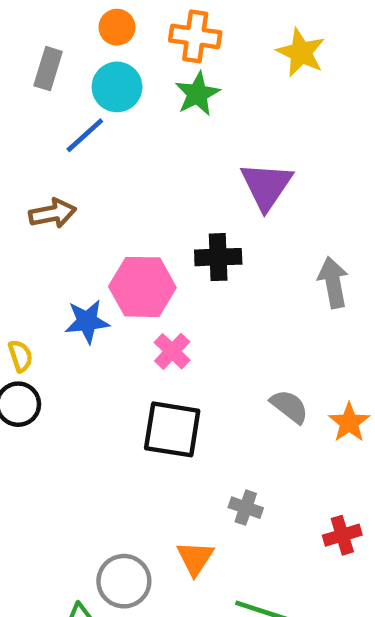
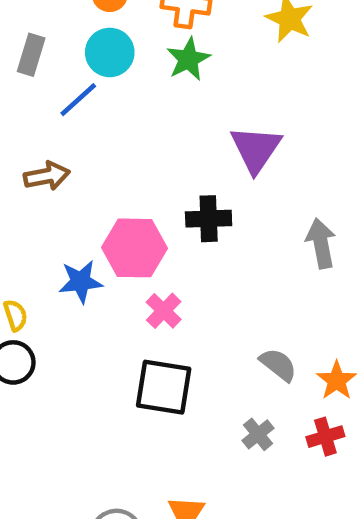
gray rectangle: (48, 69) -> (31, 55), moved
gray cross: (246, 508) -> (258, 434), moved, turned 32
red cross: (342, 535) -> (325, 437), moved

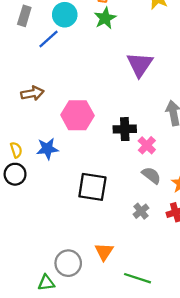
brown arrow: (47, 176) -> (32, 93), moved
black cross: (209, 219) -> (125, 129), moved
blue star: (81, 282) -> (47, 149), moved
pink cross: (164, 311) -> (147, 145), moved

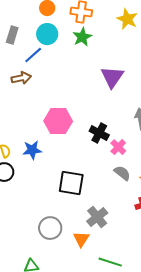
brown arrow: (32, 93) -> (21, 78), moved
black cross: (125, 129) -> (99, 133), turned 30
gray cross: (141, 211) -> (97, 217), moved, size x1.5
gray circle: (68, 263) -> (50, 228), moved

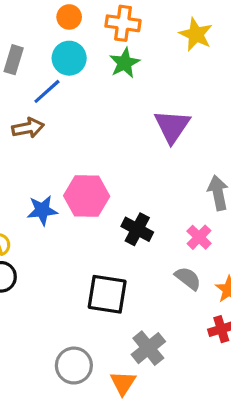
black cross: (99, 133) -> (137, 229), moved
pink cross: (118, 147) -> (199, 237), moved
blue star: (32, 150) -> (42, 210), moved

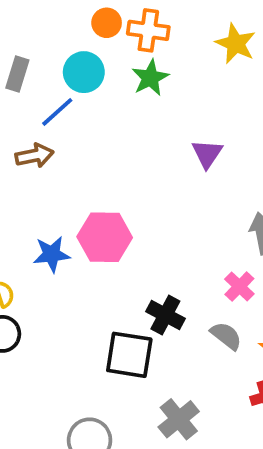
orange circle: (69, 17) -> (107, 23), moved
purple triangle: (172, 126) -> (207, 154), size x0.7
black cross: (137, 229) -> (165, 315), moved

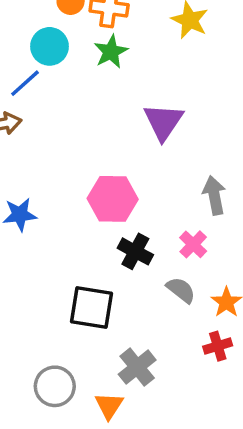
purple triangle: (207, 154) -> (163, 122), size x1.4
pink hexagon: (105, 237) -> (113, 199), moved
black cross: (165, 315) -> (135, 251), moved

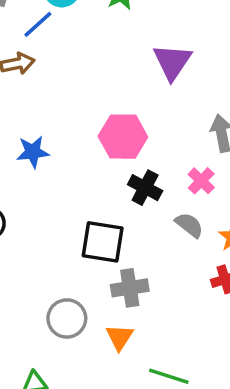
gray cross: (137, 367) -> (130, 288), moved, turned 30

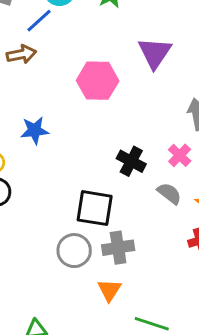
pink hexagon: (123, 137) -> (98, 81), moved
gray circle: (67, 318) -> (74, 251), moved

